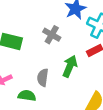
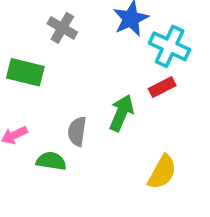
gray cross: (52, 35) -> (62, 28), moved

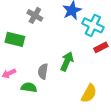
red rectangle: (162, 87) -> (101, 47), moved

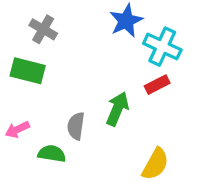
gray cross: (35, 15) -> (43, 29), moved
red rectangle: (101, 47) -> (157, 85), moved

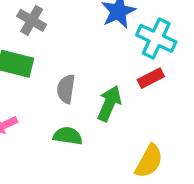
gray semicircle: (76, 126) -> (66, 89), moved
green semicircle: (52, 154) -> (68, 136), moved

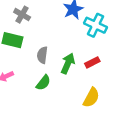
red rectangle: (151, 78) -> (92, 62), moved
green semicircle: (68, 136) -> (43, 83), turned 119

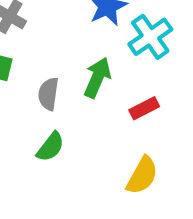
cyan cross: (95, 25) -> (150, 37), turned 30
green arrow: (68, 64) -> (97, 78), moved

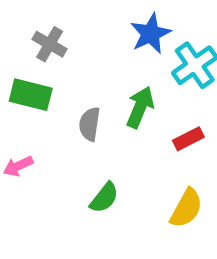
green semicircle: (50, 147) -> (104, 198), moved

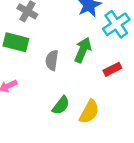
yellow semicircle: (186, 208) -> (89, 112), moved

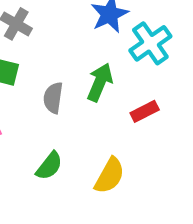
green semicircle: (61, 105) -> (49, 166), moved

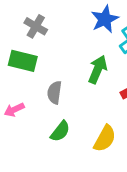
gray semicircle: (53, 98) -> (54, 92), moved

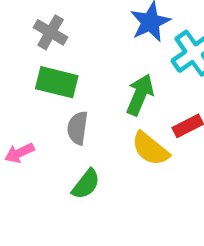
green rectangle: (23, 61) -> (57, 82), moved
yellow semicircle: (105, 139) -> (150, 149), moved, turned 100

